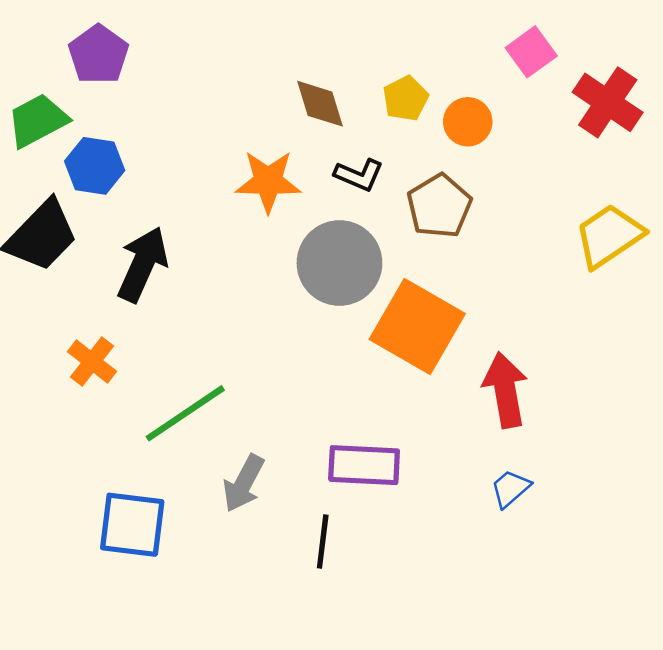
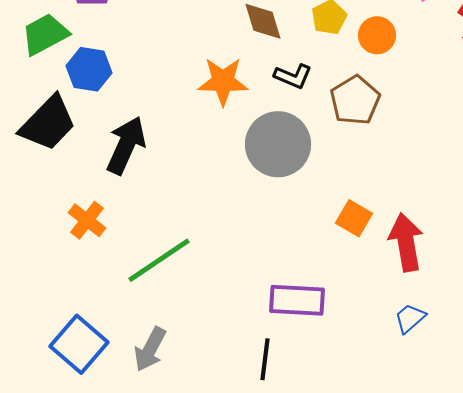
orange square: (417, 326) -> (354, 218), moved, size x0.5
gray arrow: (244, 483) -> (150, 349), moved
blue square: (132, 525) -> (79, 344), moved, turned 34

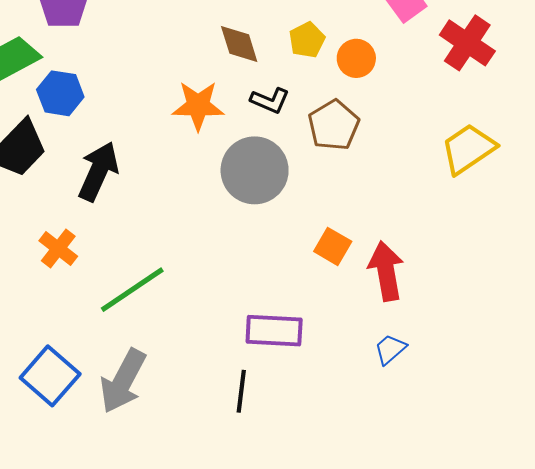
gray arrow: (150, 349) -> (123, 381), size x1.4

